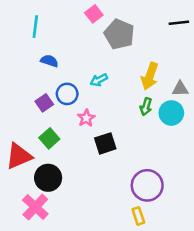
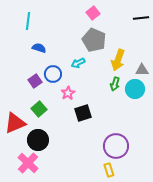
pink square: (94, 14) -> (93, 13), moved
gray pentagon: (119, 34) -> (94, 40), moved

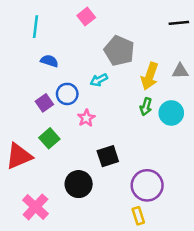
pink square: (93, 13) -> (86, 16), moved
gray triangle: (142, 70) -> (180, 71), moved
black square: (83, 113) -> (108, 156), moved
black circle: (38, 140) -> (79, 184), moved

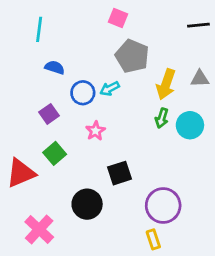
pink square: (86, 16) -> (118, 18), moved, turned -30
blue circle: (67, 94) -> (83, 93), moved

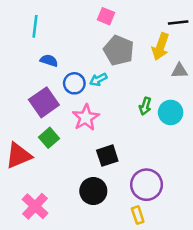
yellow arrow: (166, 84) -> (160, 47), moved
purple square: (49, 114) -> (44, 102), size x1.6
pink star: (96, 131) -> (86, 118), size x1.5
black circle: (87, 204) -> (93, 191), moved

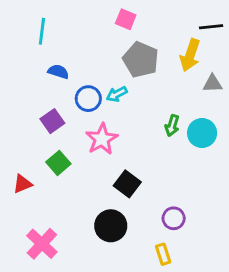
purple square: (44, 102) -> (52, 121), size x0.7
red triangle: (19, 156) -> (22, 184), size x0.6
black square: (107, 156) -> (127, 184), turned -35
purple circle: (147, 185) -> (174, 218), size x0.6

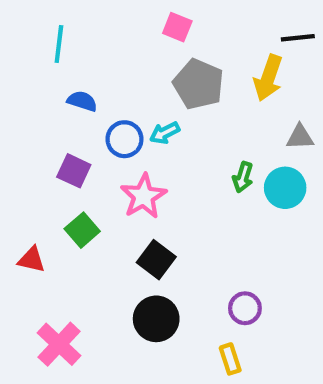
gray triangle: (213, 84) -> (300, 137), moved
purple square: (52, 121) -> (74, 171), turned -30
red triangle: (22, 184) -> (31, 260), turned 36
black square: (127, 184) -> (156, 260), moved

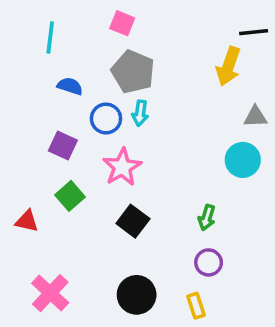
pink square: (177, 27) -> (122, 23), moved
gray pentagon: (198, 84) -> (133, 72), moved
cyan arrow: (165, 133) -> (140, 113), turned -55
green arrow: (243, 177) -> (207, 217), moved
black circle: (156, 319) -> (137, 295), moved

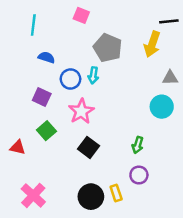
gray pentagon: (133, 72) -> (108, 48), moved
yellow rectangle: (196, 306) -> (116, 193), moved

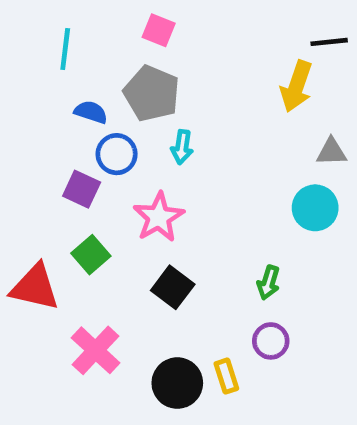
gray pentagon: (108, 48) -> (152, 93), moved
blue circle: (70, 79) -> (117, 154), moved
red triangle: (18, 147) -> (35, 287), size x1.6
pink cross: (33, 195) -> (96, 350), moved

